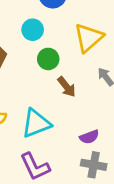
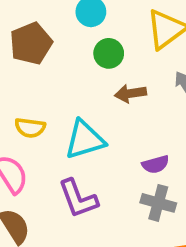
brown arrow: (67, 87) -> (130, 93), turned 115

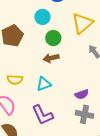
brown arrow: (130, 93) -> (51, 58), moved
cyan triangle: (85, 140) -> (44, 84), size x0.7

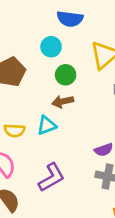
cyan triangle: (44, 84) -> (47, 125), moved
purple L-shape: (42, 115) -> (52, 177), turned -95

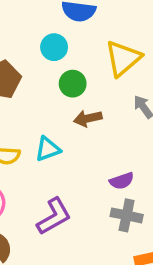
brown arrow: (63, 101) -> (88, 118), moved

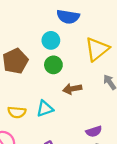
green circle: (73, 84) -> (53, 65), moved

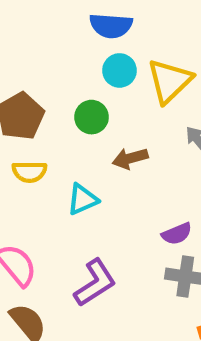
cyan circle: (51, 40) -> (119, 70), moved
yellow semicircle: (17, 112) -> (29, 172), moved

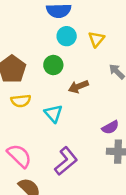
yellow triangle: (170, 81) -> (96, 39), size x0.6
cyan triangle: (82, 199) -> (53, 113), turned -42

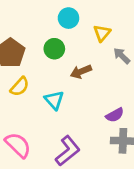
yellow triangle: (96, 39) -> (102, 33), moved
yellow semicircle: (21, 101) -> (20, 87), turned -42

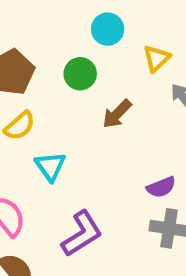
brown arrow: (81, 72) -> (117, 114), turned -30
cyan triangle: (54, 100) -> (50, 166), moved

